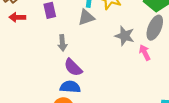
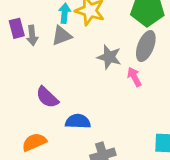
gray arrow: (62, 43) -> (32, 35), moved
blue semicircle: (70, 87) -> (78, 121), moved

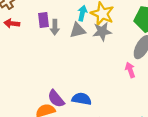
gray star: (109, 57) -> (102, 32), moved, turned -30
purple semicircle: (47, 97) -> (56, 99), moved

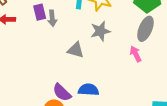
gray triangle: (78, 30) -> (76, 50), moved, turned 35
gray star: (102, 32) -> (100, 31), moved

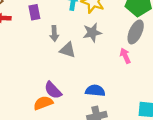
gray arrow: (52, 18) -> (54, 34), moved
blue semicircle: (88, 90) -> (95, 91), moved

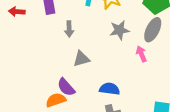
gray star: (92, 33) -> (119, 30), moved
gray triangle: (68, 50) -> (81, 59), moved, turned -35

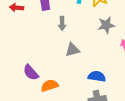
purple semicircle: (66, 87) -> (31, 72), moved

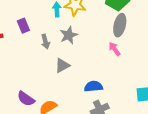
gray star: (106, 25) -> (69, 35), moved

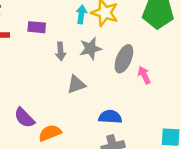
gray ellipse: (120, 25) -> (124, 59), moved
purple rectangle: (23, 26) -> (37, 27), turned -72

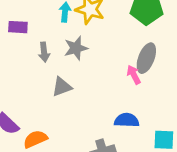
gray ellipse: (124, 59) -> (146, 58), moved
blue semicircle: (110, 117) -> (127, 120), moved

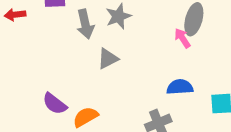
gray arrow: (44, 52) -> (85, 24), size x1.4

